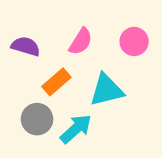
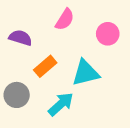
pink semicircle: (81, 41) -> (65, 19), moved
gray circle: (37, 119) -> (17, 95), moved

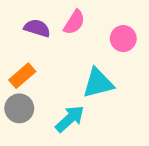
purple semicircle: (20, 38) -> (37, 28), moved
orange rectangle: (45, 66) -> (22, 76), moved

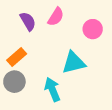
purple semicircle: (37, 28) -> (28, 21), turned 42
cyan arrow: (70, 119) -> (52, 89), turned -70

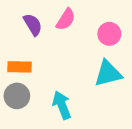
orange rectangle: (17, 57) -> (20, 67), turned 42
cyan triangle: (74, 63) -> (108, 73), moved

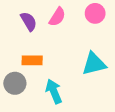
pink circle: (109, 34) -> (95, 13), moved
orange rectangle: (20, 67) -> (32, 60), moved

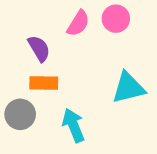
pink circle: (95, 13) -> (116, 19), moved
purple semicircle: (29, 21) -> (39, 48), moved

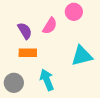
pink semicircle: (78, 23) -> (50, 26), moved
gray circle: (20, 114) -> (14, 83), moved

